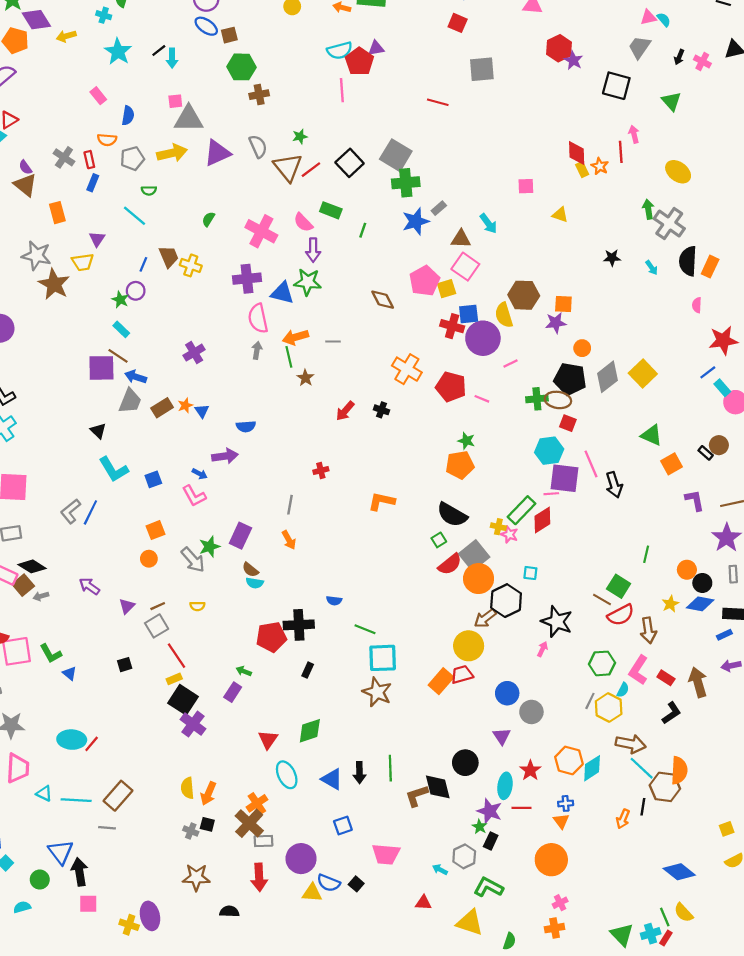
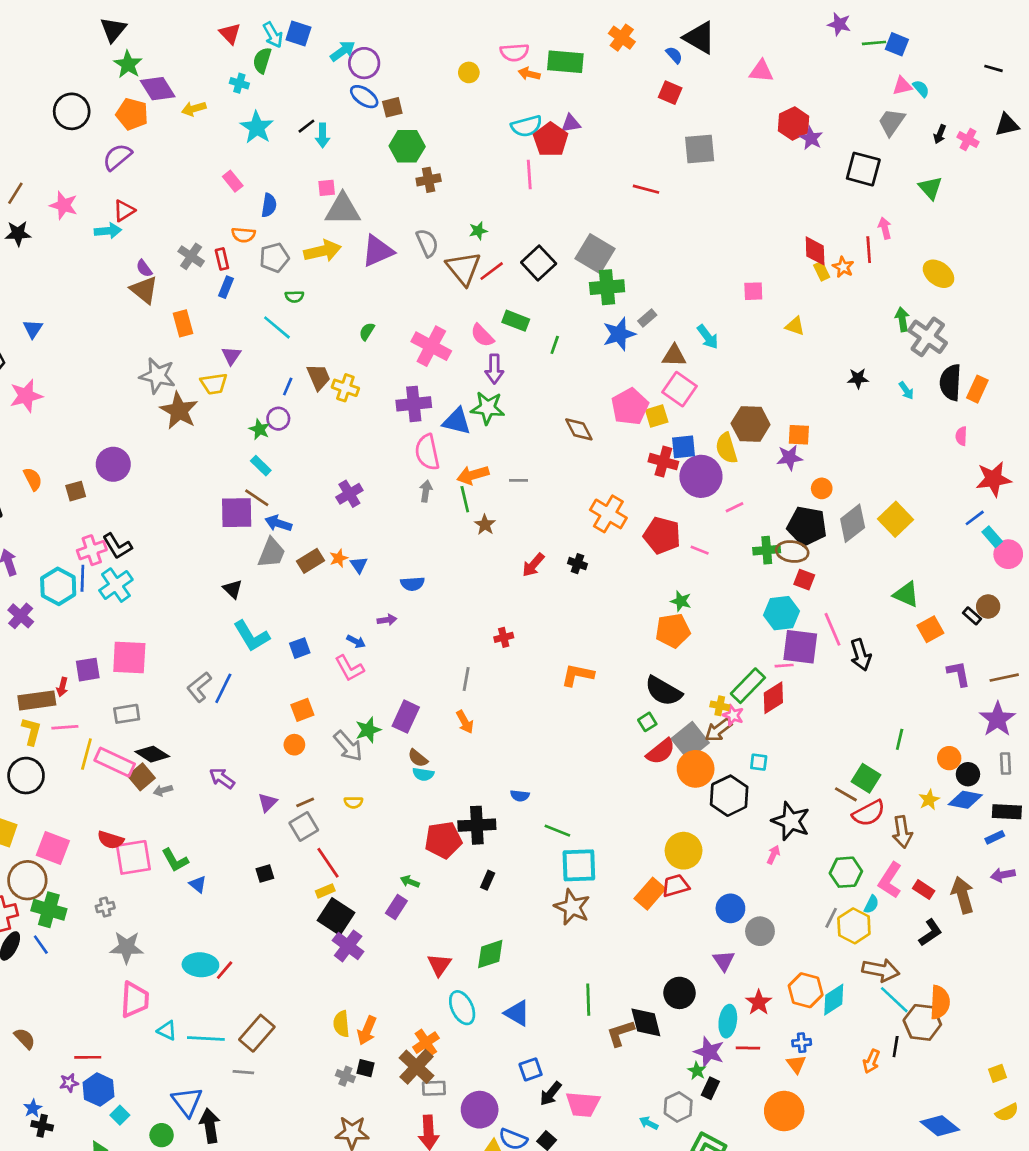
purple arrow: (225, 456) -> (387, 620), size x0.6
brown arrow: (485, 618) -> (718, 730), moved
black arrow: (359, 773) -> (551, 1094), moved, turned 40

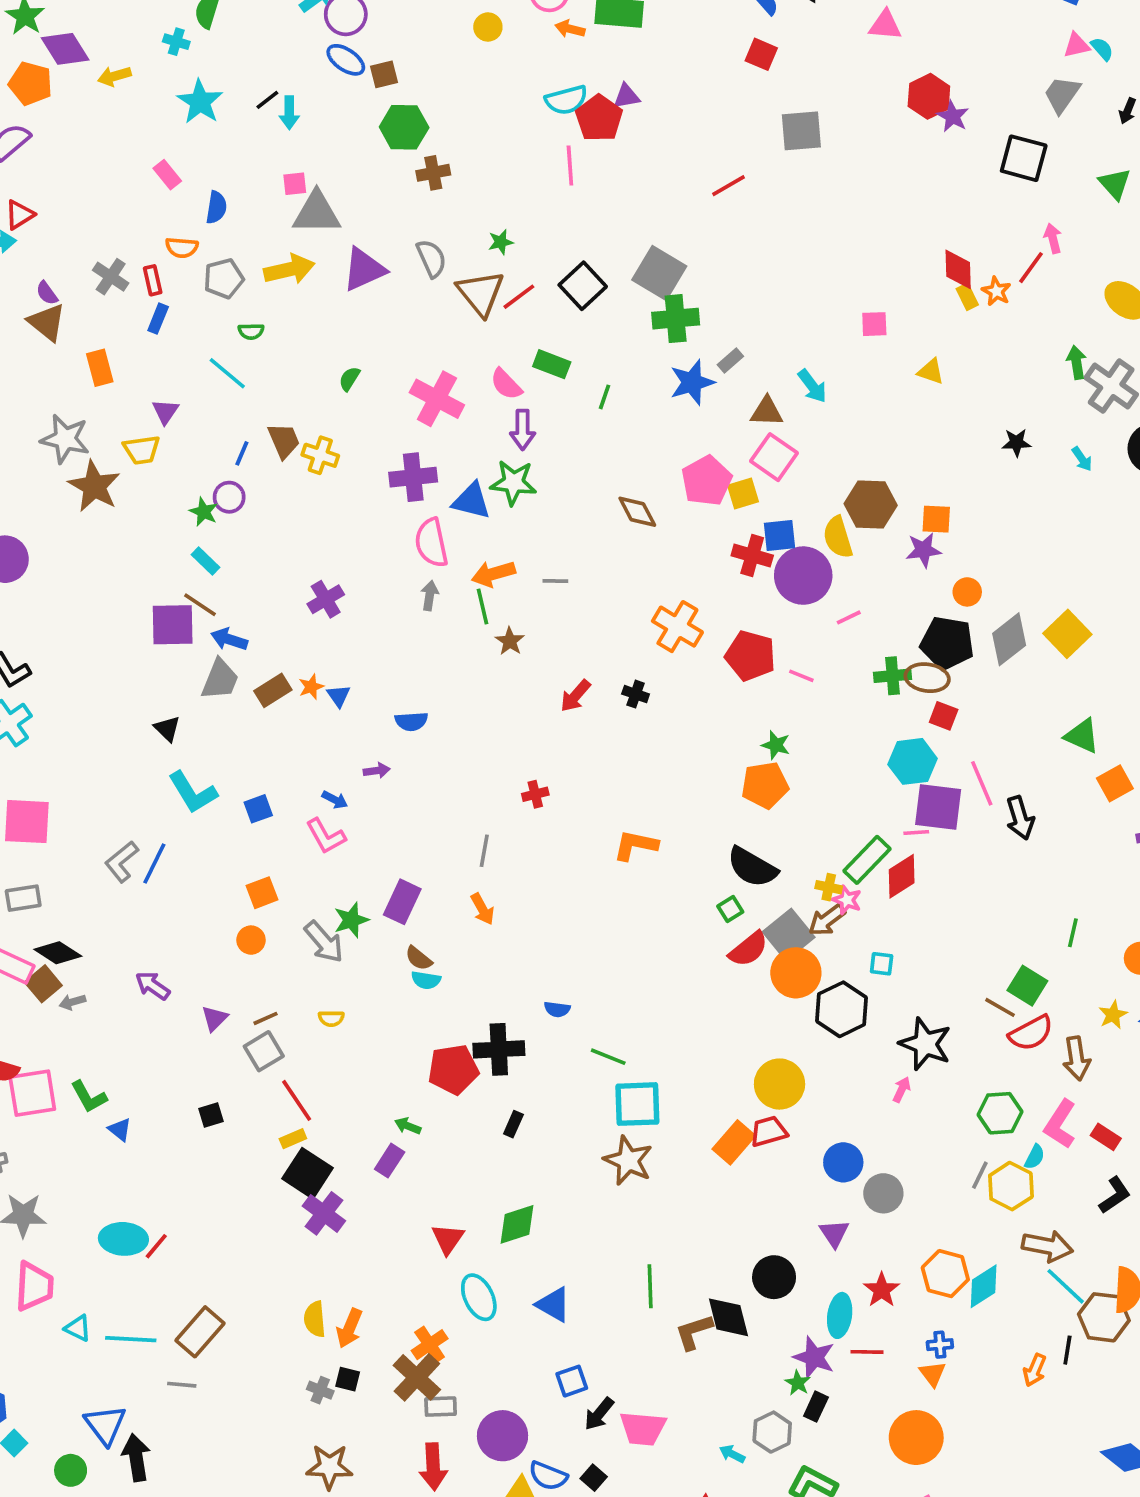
red line: (646, 189) -> (728, 186), turned -45
red line: (869, 250) -> (1031, 268), turned 40

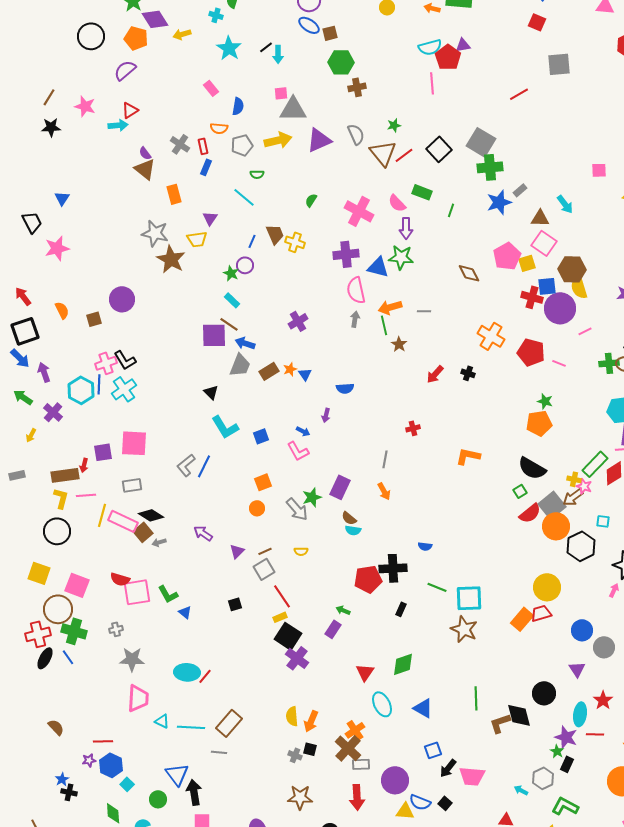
brown hexagon: (871, 504) -> (572, 269), moved
purple arrow: (377, 771) -> (326, 415), turned 112
green line: (608, 1057) -> (437, 587), moved

